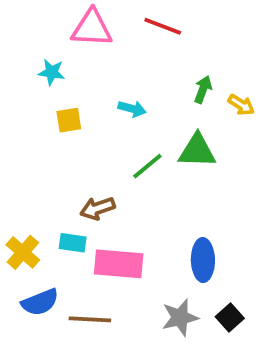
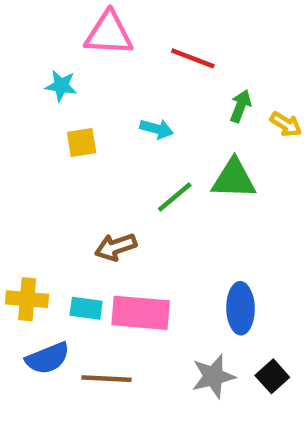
red line: (163, 26) -> (193, 58), moved
cyan rectangle: (73, 243) -> (86, 308), moved
yellow cross: (23, 252) -> (27, 299), turned -36

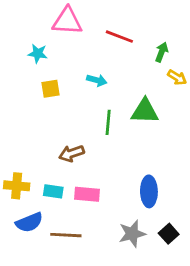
green arrow: (241, 106) -> (162, 52), moved
green line: (175, 197) -> (108, 122), turned -45
pink rectangle: (141, 313) -> (87, 194), size x0.7

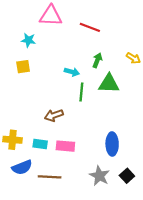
green arrow: (162, 52) -> (97, 60), moved
cyan arrow: (97, 80) -> (72, 72), moved
yellow square: (50, 89) -> (23, 67), moved
gray star: (132, 234) -> (99, 176), turned -30

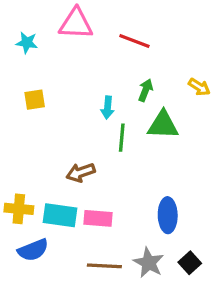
cyan star: (28, 40) -> (27, 43), moved
cyan arrow: (72, 72) -> (108, 108), turned 80
cyan rectangle: (40, 144) -> (60, 215), size x1.5
brown line: (50, 177) -> (104, 266), moved

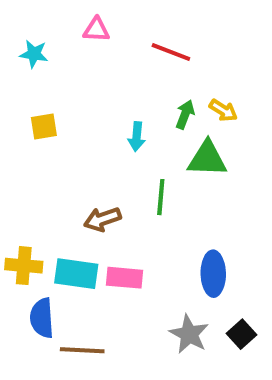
pink triangle: (76, 24) -> (96, 30), size x0.6
yellow arrow: (199, 87) -> (223, 110), moved
green line: (122, 138) -> (161, 197), moved
blue semicircle: (33, 250) -> (42, 318), turned 108
brown line: (104, 266) -> (82, 350), moved

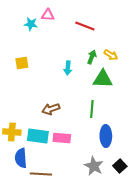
cyan star: (34, 54) -> (31, 24), moved
green line: (161, 197) -> (92, 109), moved

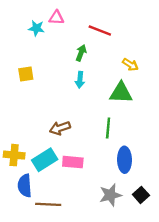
green arrow: (92, 57) -> (81, 53), moved
cyan rectangle: (38, 136) -> (45, 160), turned -40
gray star: (94, 166) -> (110, 195), turned 30

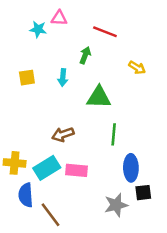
cyan arrow: (80, 80) -> (63, 78), moved
green triangle: (121, 93) -> (99, 97), moved
black square: (141, 195) -> (143, 193), moved, turned 35
brown line: (48, 204) -> (50, 215), turned 50

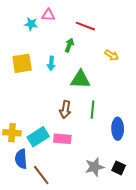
yellow square: (27, 78) -> (22, 63), size x1.5
brown arrow: (63, 134) -> (65, 110), moved, turned -60
blue ellipse: (131, 168) -> (118, 129), moved
black square: (143, 193) -> (119, 168), moved, turned 32

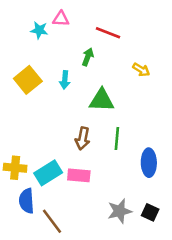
yellow square: (22, 63) -> (28, 80), turned -30

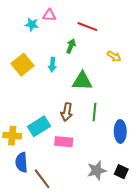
cyan rectangle: (48, 173) -> (39, 126), moved

